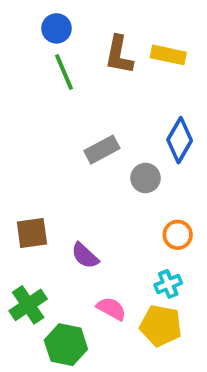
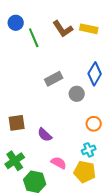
blue circle: (57, 28) -> (16, 23), moved
brown L-shape: (119, 55) -> (63, 29), turned -45

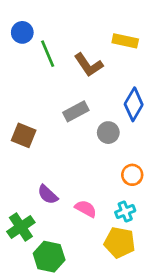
brown L-shape: (63, 29) -> (89, 65), moved
brown square: (17, 123) -> (24, 135), moved, turned 30
purple semicircle: (45, 135) -> (48, 195), moved
pink semicircle: (59, 163) -> (86, 209), moved

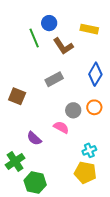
blue circle: (22, 32) -> (49, 23), moved
gray circle: (108, 133) -> (73, 110), moved
orange circle: (132, 175) -> (94, 107), moved
pink semicircle: (86, 209) -> (61, 127), moved

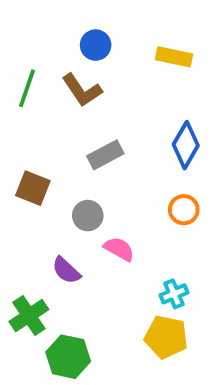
green line: (34, 38) -> (27, 88), moved, turned 42
brown L-shape: (63, 46) -> (82, 90), moved
gray circle: (73, 110) -> (88, 216), moved

